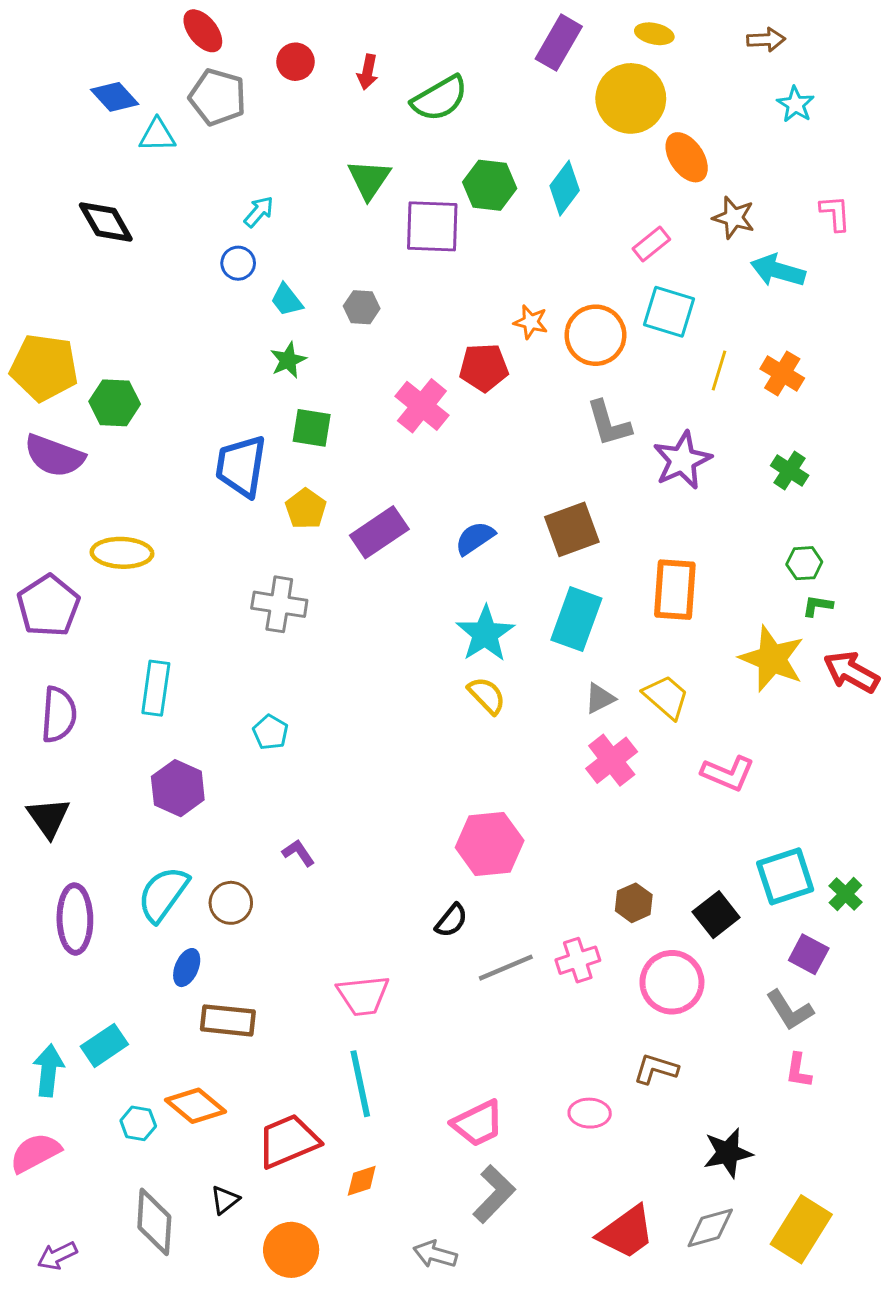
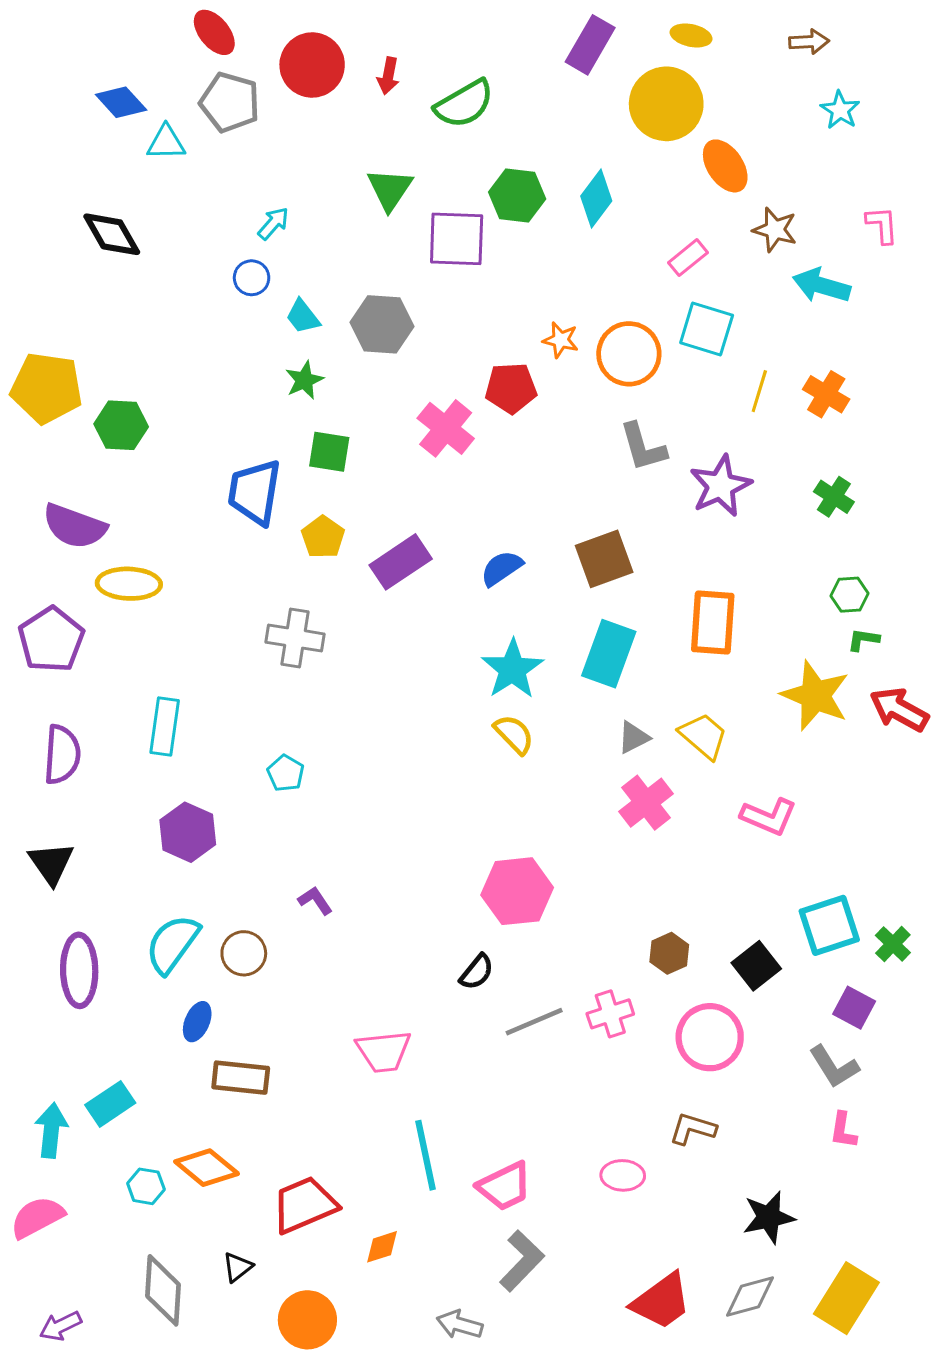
red circle: (295, 62) -> (312, 65), size x1.6
gray hexagon: (362, 307) -> (382, 324), size x1.6
purple semicircle: (54, 456) -> (74, 526), moved
cyan line: (360, 1084) -> (425, 1155), moved

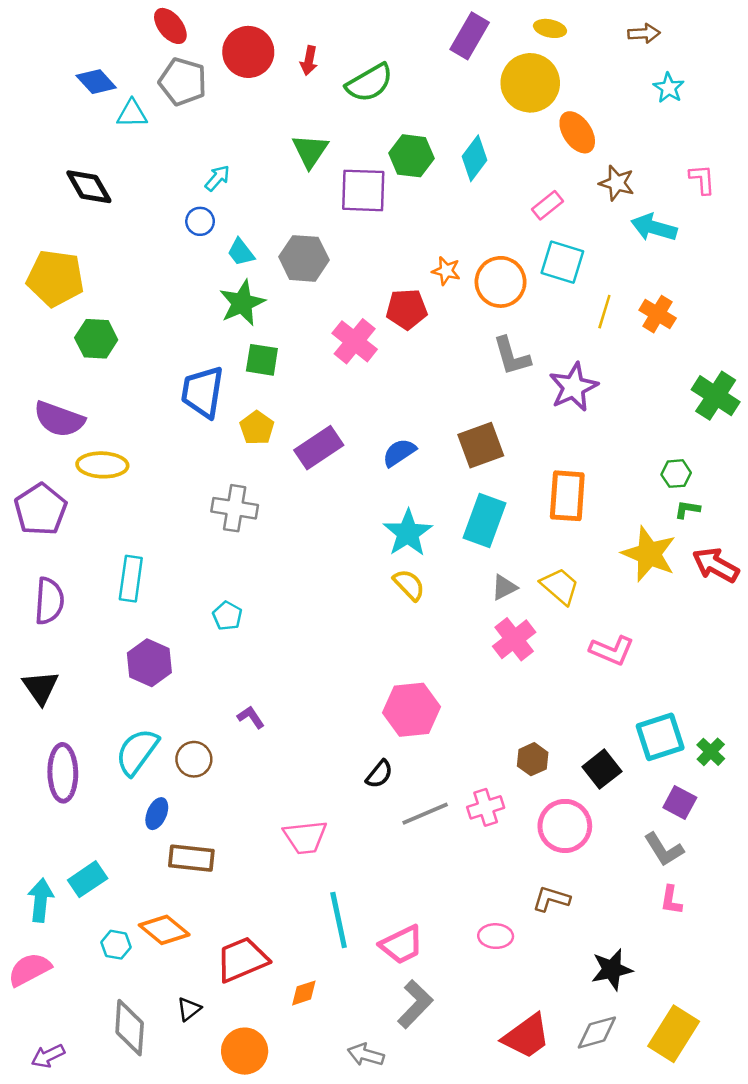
green star: (304, 380) -> (242, 303), size x1.5
yellow pentagon: (47, 388) -> (55, 278), moved
green cross: (834, 497) -> (716, 396), moved, size x1.5

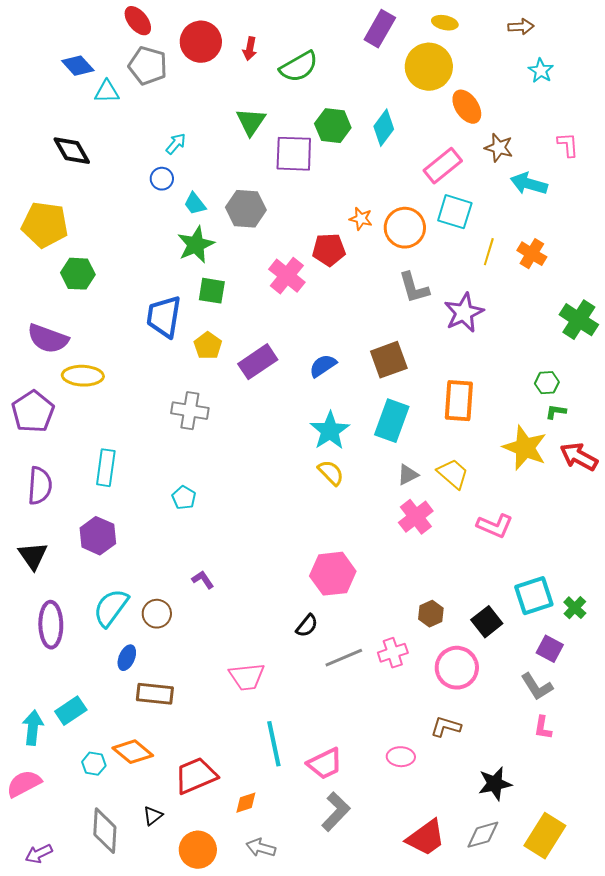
pink rectangle: (548, 205) -> (443, 166), size x1.5
purple hexagon: (149, 663) -> (98, 536), moved
gray arrow: (366, 1055) -> (261, 848), moved

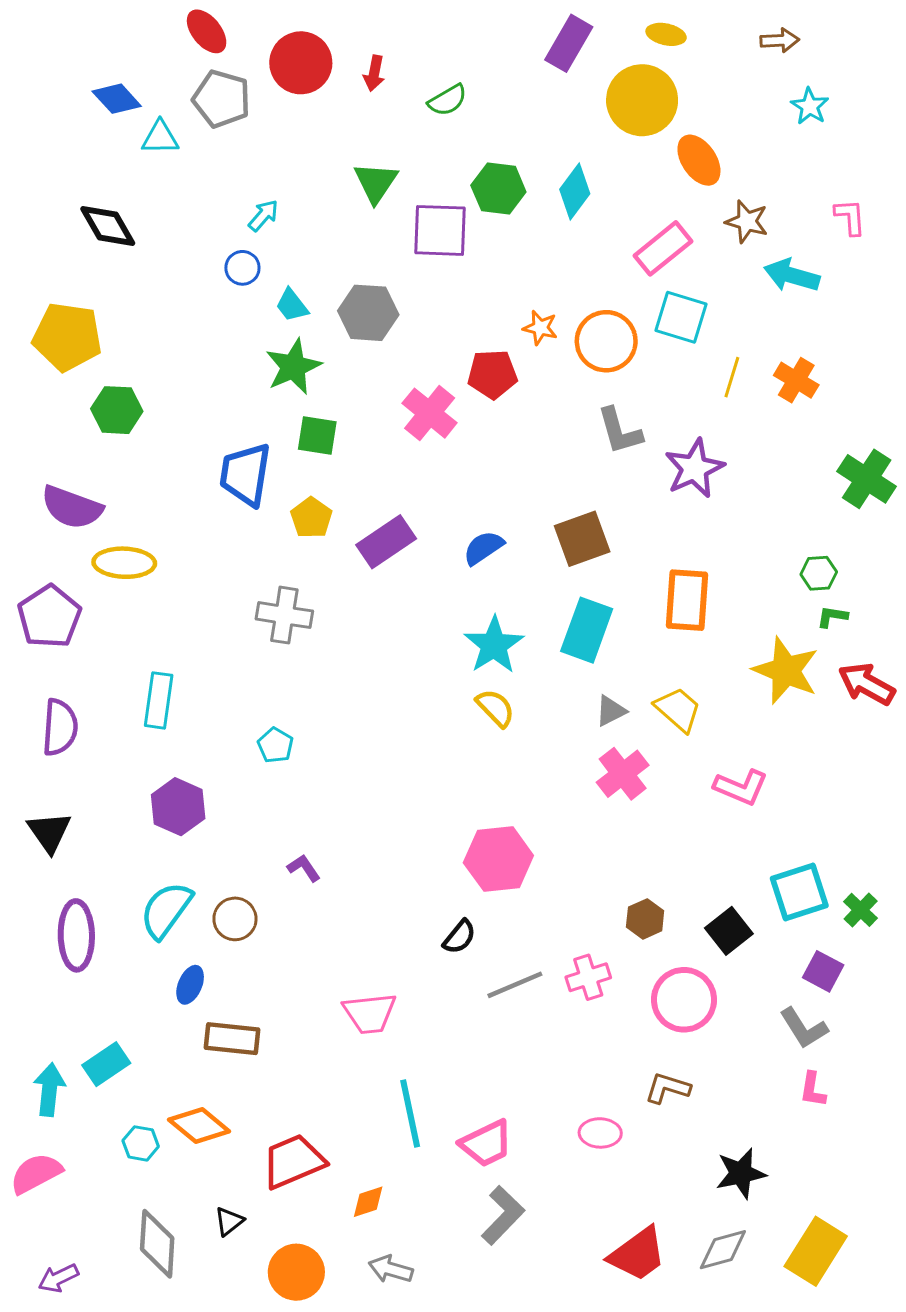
green semicircle: (299, 67) -> (448, 100), size x0.7
purple hexagon: (98, 536) -> (178, 807), moved

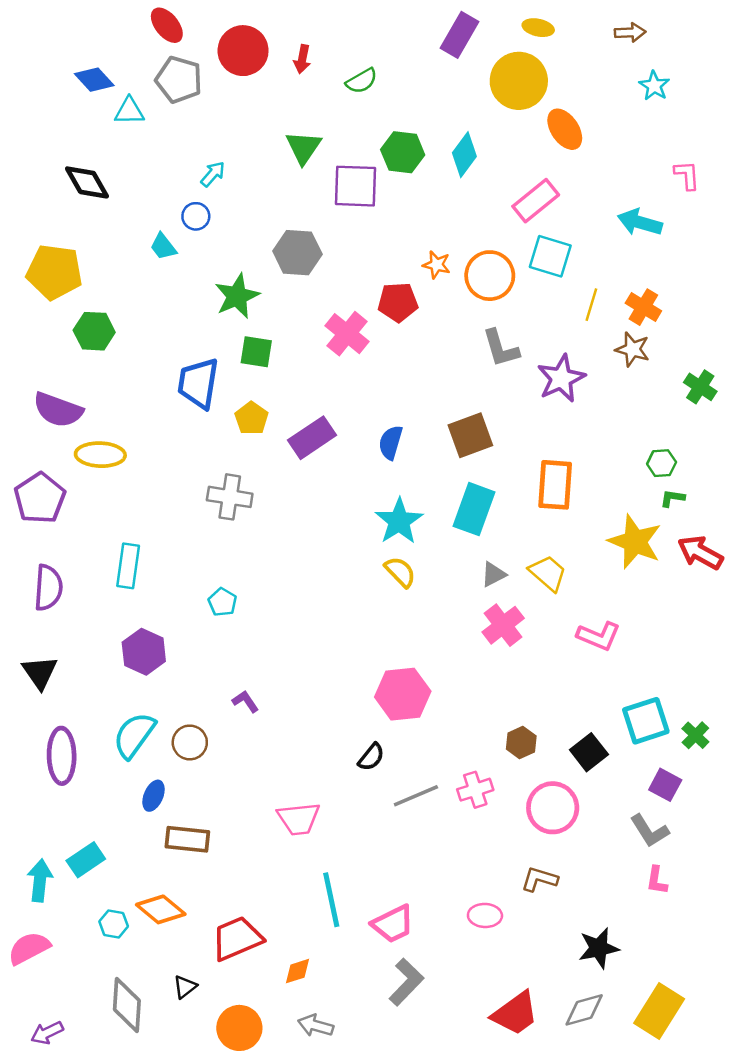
brown star: (747, 221) -> (633, 349), moved
cyan trapezoid: (292, 305) -> (163, 247), moved
green cross: (867, 479) -> (700, 387), size x0.7
blue semicircle: (483, 548) -> (391, 443), turned -40

